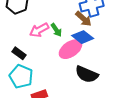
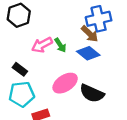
pink ellipse: (70, 49) -> (65, 83), moved
cyan pentagon: (21, 76) -> (22, 94), turned -30

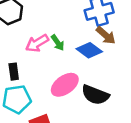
brown arrow: (90, 34) -> (106, 35), moved
black rectangle: (20, 69) -> (14, 72), turned 48

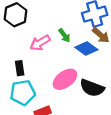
green arrow: (58, 43) -> (64, 35), moved

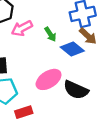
pink arrow: (40, 43) -> (22, 28), moved

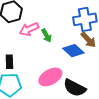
green arrow: (50, 34) -> (47, 36), moved

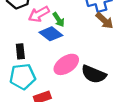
blue diamond: (73, 51) -> (51, 34), moved

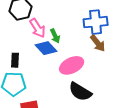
pink arrow: (39, 14) -> (37, 28), turned -102
pink ellipse: (66, 64) -> (72, 65), moved

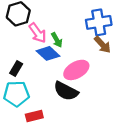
black rectangle: (15, 60) -> (16, 69), turned 32
black semicircle: (80, 92) -> (66, 91), moved

